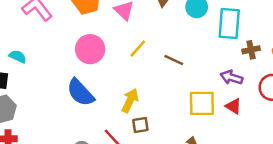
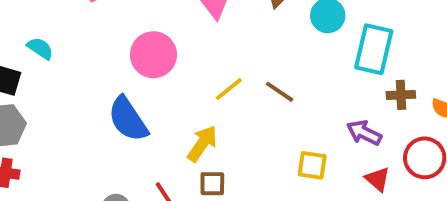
yellow line: (138, 48) -> (229, 89), moved
yellow square: (202, 103) -> (312, 165), size x0.7
red triangle: (233, 106) -> (378, 179), moved

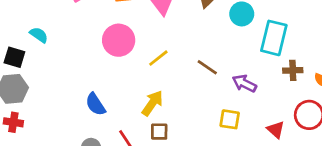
yellow line: (229, 89) -> (158, 58), moved
blue semicircle: (128, 119) -> (95, 104), moved, size x0.7
purple arrow: (364, 133) -> (244, 83), moved

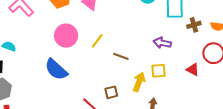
brown line: (207, 67) -> (121, 56), moved
yellow arrow: (152, 103) -> (139, 82), moved
blue semicircle: (95, 104) -> (56, 69), moved, size x1.4

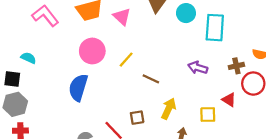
brown cross: (194, 25) -> (236, 66), moved
blue semicircle: (56, 69) -> (78, 88), turned 60
yellow square: (159, 71) -> (208, 115), moved

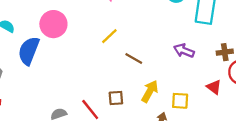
pink circle: (92, 51) -> (53, 24), moved
blue semicircle: (78, 88) -> (29, 51), moved
yellow square: (208, 115) -> (180, 101), moved

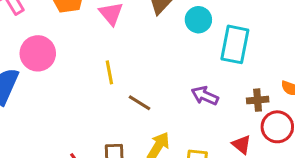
yellow line: (109, 36) -> (109, 72), turned -60

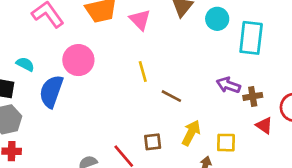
brown cross: (258, 100) -> (253, 96), moved

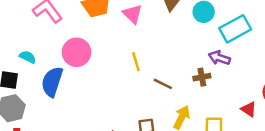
cyan rectangle: (251, 38) -> (235, 29), turned 56
purple arrow: (228, 85) -> (219, 58), moved
brown cross: (253, 96) -> (202, 77), moved

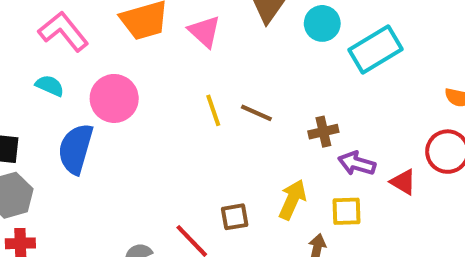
cyan semicircle: (28, 57) -> (50, 86), moved
purple arrow: (219, 58) -> (357, 163), moved
brown line: (163, 84) -> (256, 113), moved

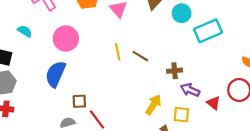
cyan semicircle: (50, 86) -> (25, 31), moved
blue semicircle: (76, 149) -> (56, 74), moved
brown square: (235, 217) -> (79, 101), moved

